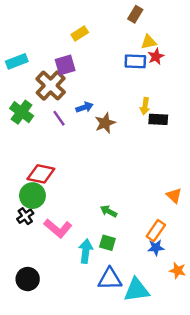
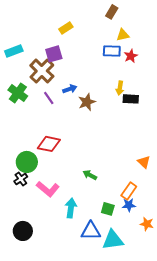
red star: (156, 56) -> (131, 56), moved
red diamond: (41, 174) -> (49, 144), moved
green square: (107, 243) -> (108, 209), moved

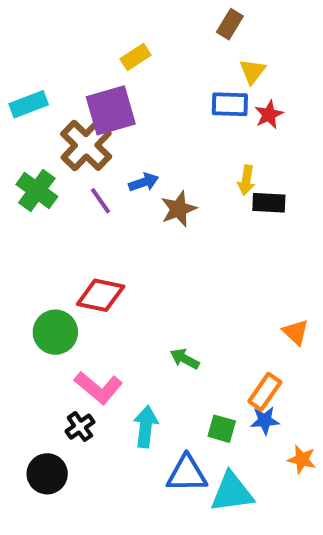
yellow triangle: (123, 35) -> (252, 71), turned -40
purple square: (54, 54) -> (111, 110), size x1.4
black cross: (21, 179) -> (80, 427), moved

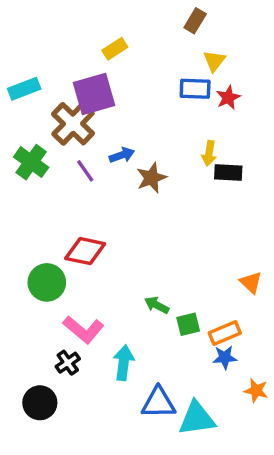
orange rectangle: (265, 392) -> (225, 333), turned 32
green square: (222, 429) -> (188, 324), moved, turned -30

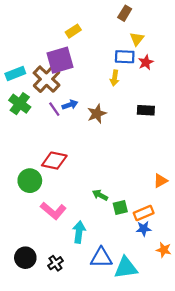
cyan rectangle: (24, 89) -> (15, 73), moved
yellow arrow: (209, 153) -> (115, 78), moved
blue arrow: (122, 155) -> (70, 105), moved
orange triangle: (251, 282) -> (160, 181), turned 48
black cross: (68, 363) -> (55, 263), moved

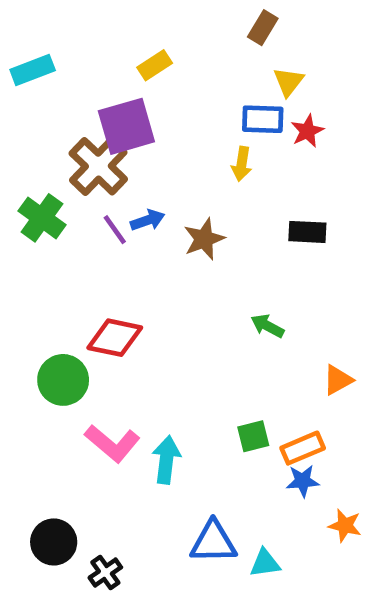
cyan rectangle: (15, 73) -> (33, 70), moved
green arrow: (100, 195) -> (267, 326), moved
cyan arrow: (79, 232) -> (166, 460), moved
black cross: (55, 263) -> (105, 573), moved
cyan triangle: (126, 268) -> (265, 563), size x0.6

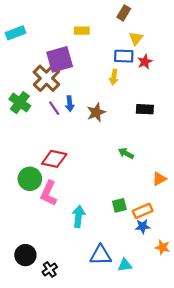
yellow rectangle: (155, 65) -> (82, 31), moved, turned 32
blue arrow: (148, 220) -> (70, 104), turned 104
pink L-shape: (112, 443) -> (49, 193), moved, turned 75

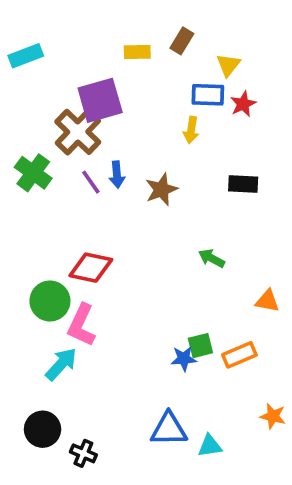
brown rectangle: (124, 13) -> (182, 41), moved
orange triangle: (159, 179) -> (267, 301), turned 40
cyan arrow: (78, 216) -> (61, 364), moved, turned 35
blue star: (143, 226) -> (184, 359), moved
black cross: (50, 269) -> (83, 453), turned -32

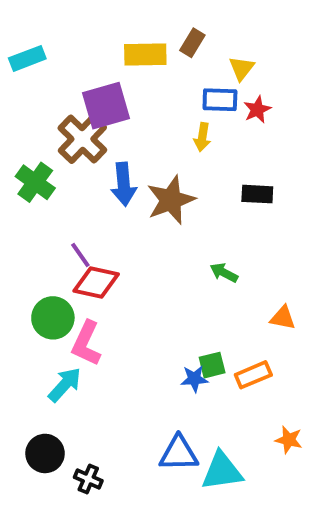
yellow rectangle: (137, 52) -> (145, 55), size x1.5
blue arrow: (117, 175) -> (124, 184), size x1.5
purple line: (91, 182) -> (80, 255), moved
brown star: (161, 190) -> (171, 200), size x1.4
cyan triangle: (210, 446) -> (222, 471), size x1.6

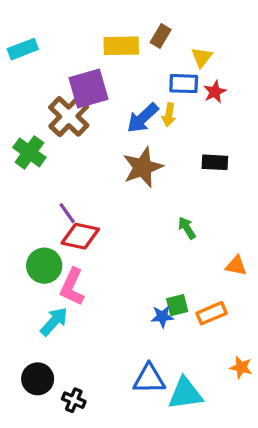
blue arrow: (124, 184) -> (143, 118), moved, turned 52
green arrow: (224, 273) -> (187, 228), turned 30

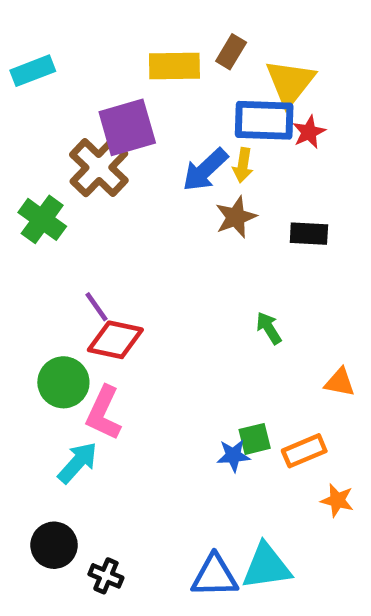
yellow triangle: (202, 57) -> (290, 83), size x1.6
blue rectangle: (184, 84) -> (264, 120), size x1.4
brown star: (143, 167) -> (236, 217), moved, size x0.7
orange star: (241, 367) -> (337, 500), moved
blue triangle: (149, 379) -> (215, 576), moved

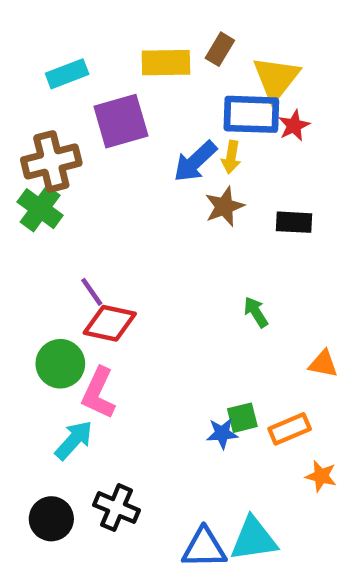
cyan rectangle: (33, 71) -> (67, 74), moved
brown cross: (99, 167) -> (51, 161), moved, turned 32
black cross: (106, 576) -> (116, 508), moved, size x1.4

